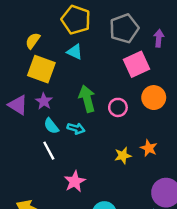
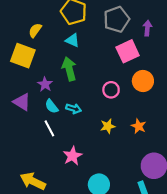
yellow square: (41, 69) -> (23, 56), moved
green arrow: (87, 99) -> (69, 69), moved
purple triangle: (18, 105) -> (22, 102), moved
yellow star: (123, 156) -> (108, 126), moved

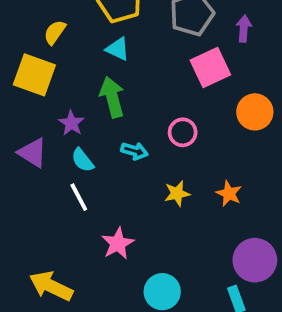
orange circle: (143, 81) -> (255, 112), moved
cyan arrow: (74, 109) -> (134, 151), moved

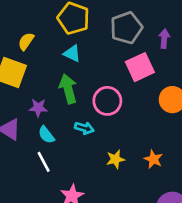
purple star: (71, 123) -> (38, 108), turned -30
pink circle: (183, 132) -> (107, 101), moved, size x1.4

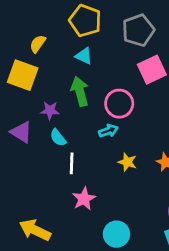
cyan arrow: (84, 128) -> (108, 131), moved, turned -36
yellow star: (115, 159) -> (127, 162), turned 30
white line: (44, 162) -> (72, 163), moved, turned 30

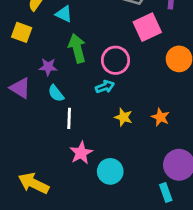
cyan triangle: (84, 56) -> (64, 14), moved
yellow square: (23, 75) -> (22, 32), size x0.7
cyan circle: (116, 234) -> (110, 171), moved

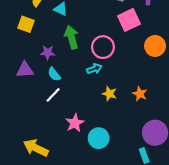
purple triangle: (20, 88) -> (25, 70), turned -36
white line: (69, 118) -> (53, 95), moved, turned 42

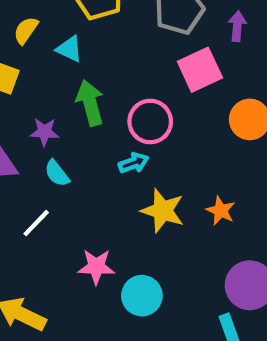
yellow star: (109, 94) -> (163, 211), size x1.5
white line: (53, 95) -> (36, 223), moved
pink star: (75, 123) -> (96, 267), turned 30

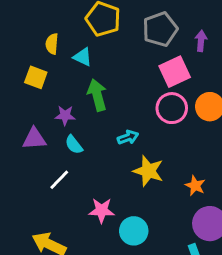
yellow semicircle: (26, 30) -> (52, 44), turned -30
pink circle: (150, 121) -> (172, 108), moved
orange star: (221, 211) -> (195, 186), moved

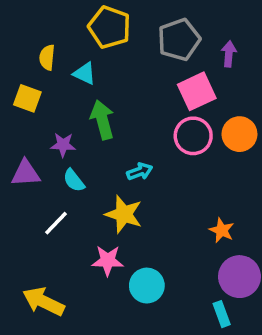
yellow star: (148, 171) -> (124, 214), moved

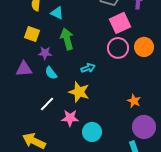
yellow square: (27, 98) -> (32, 34), moved
white line: (56, 223) -> (47, 104), moved

